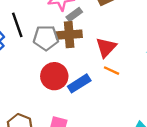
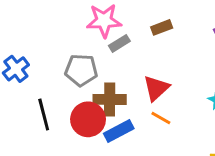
black line: (17, 25) -> (44, 115), moved
brown cross: (69, 35) -> (110, 99), moved

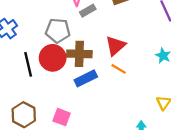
red circle: (88, 119) -> (53, 58), moved

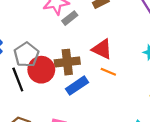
gray pentagon: (58, 31) -> (26, 55), moved, turned -30
red triangle: (115, 46) -> (102, 49), turned -45

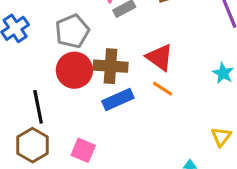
gray pentagon: (26, 55) -> (72, 31), moved
black line: (18, 79) -> (38, 107), moved

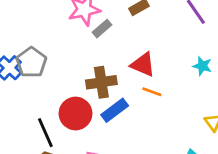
gray pentagon: (72, 31) -> (31, 62), moved
red circle: (74, 70) -> (76, 114), moved

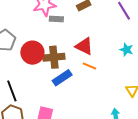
gray rectangle: (102, 29) -> (56, 19), turned 40
red circle: (76, 114) -> (32, 53), moved

